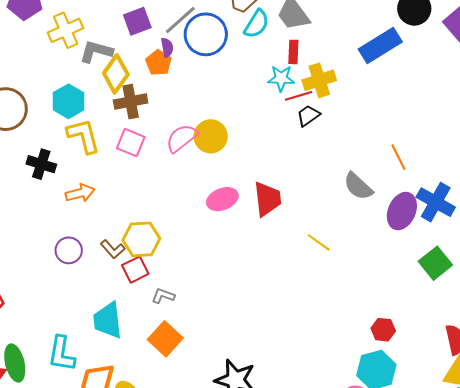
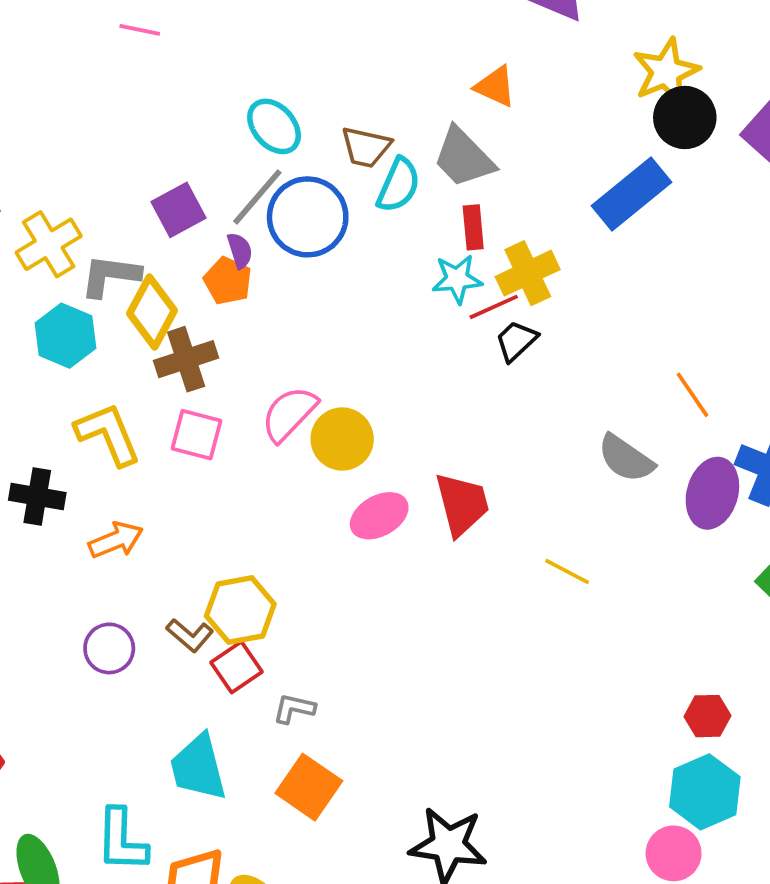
cyan hexagon: (69, 101) -> (65, 336), moved
yellow circle: (211, 136) -> (342, 439), moved

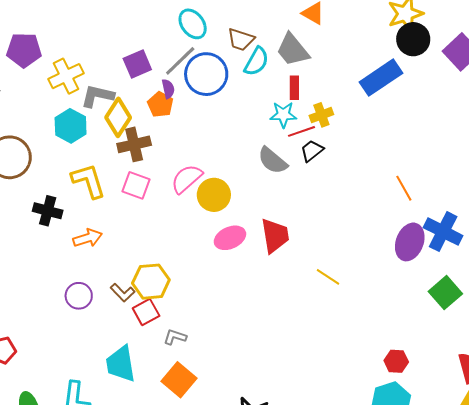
yellow cross: (528, 273) -> (321, 115), size x0.7
gray semicircle: (626, 458) -> (273, 161), moved

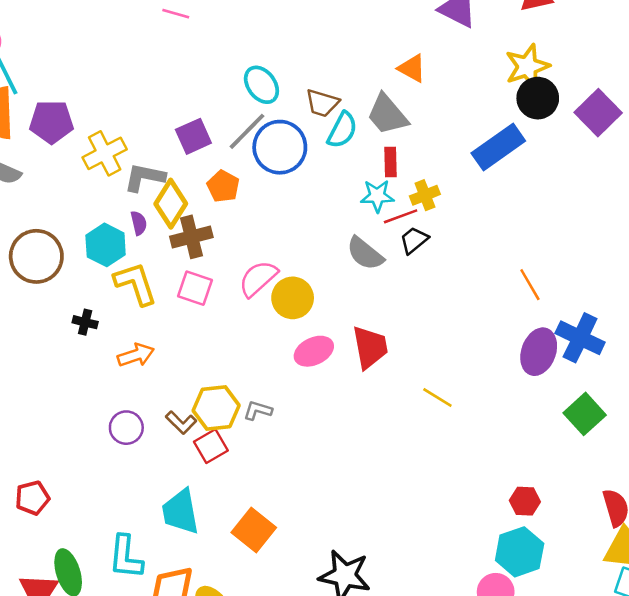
purple semicircle: (168, 89) -> (139, 223), moved
cyan hexagon: (71, 126) -> (106, 245), moved
black cross: (48, 211) -> (85, 322), size x0.7
gray L-shape: (175, 337) -> (258, 410), moved

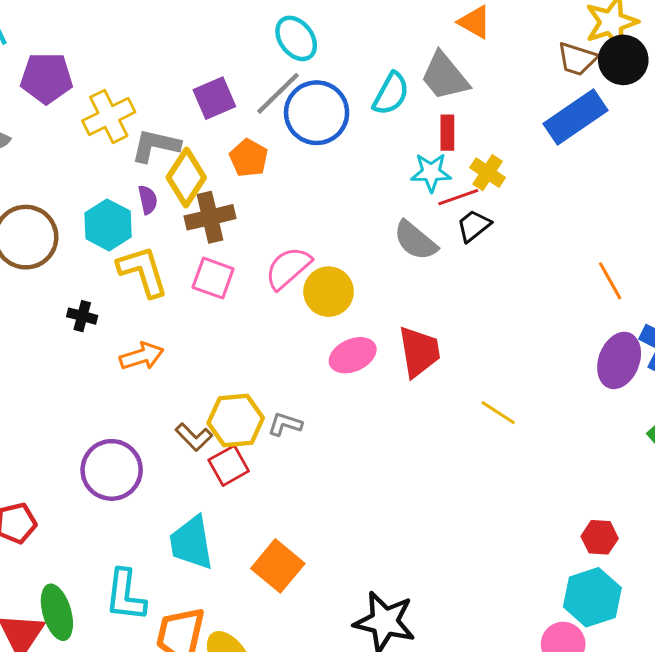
brown trapezoid: (322, 103) -> (577, 59), moved
yellow cross: (425, 195) -> (488, 173), turned -36
purple circle: (126, 428) -> (112, 470), moved, size x1.5

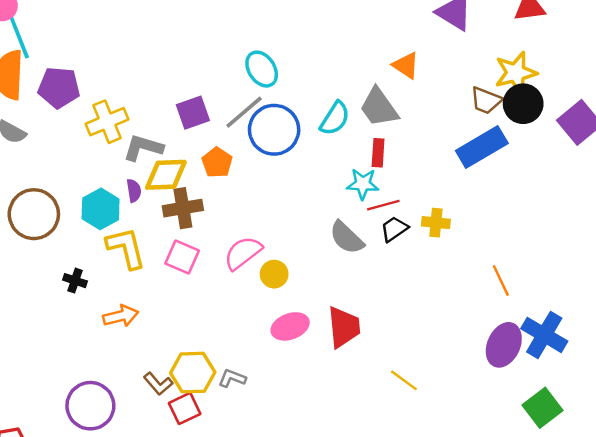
yellow cross: (488, 173) -> (436, 223), moved, turned -32
yellow diamond: (186, 177) -> (166, 175), turned 51
yellow circle: (329, 292) -> (274, 274), size x0.7

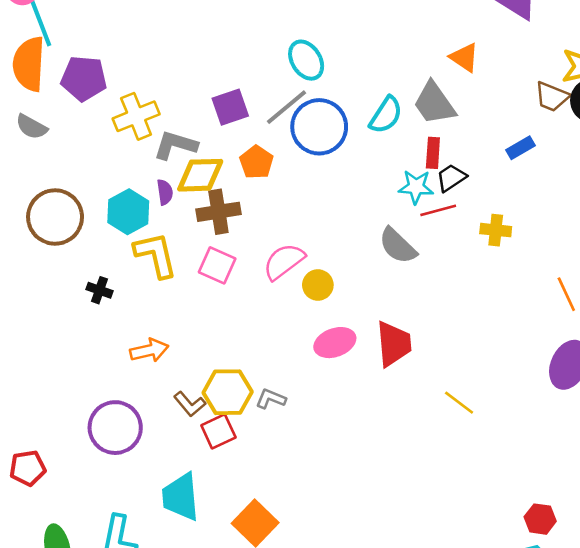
blue rectangle: (482, 147) -> (521, 148), moved, size x0.5
black trapezoid: (394, 229) -> (451, 178), moved
orange arrow: (121, 316) -> (149, 350), moved

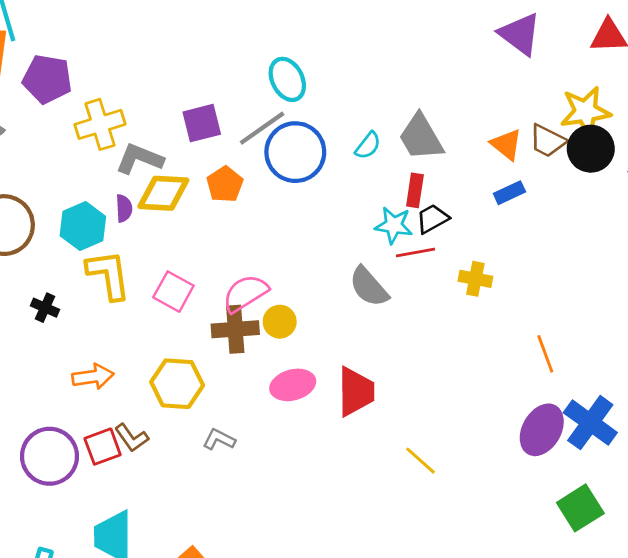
orange triangle: (464, 57) -> (506, 144), moved
cyan semicircle: (386, 115) -> (368, 145), size x0.7
brown cross: (218, 212) -> (235, 329), moved
yellow hexagon: (228, 392) -> (177, 384), moved
red square: (218, 431) -> (103, 447), moved

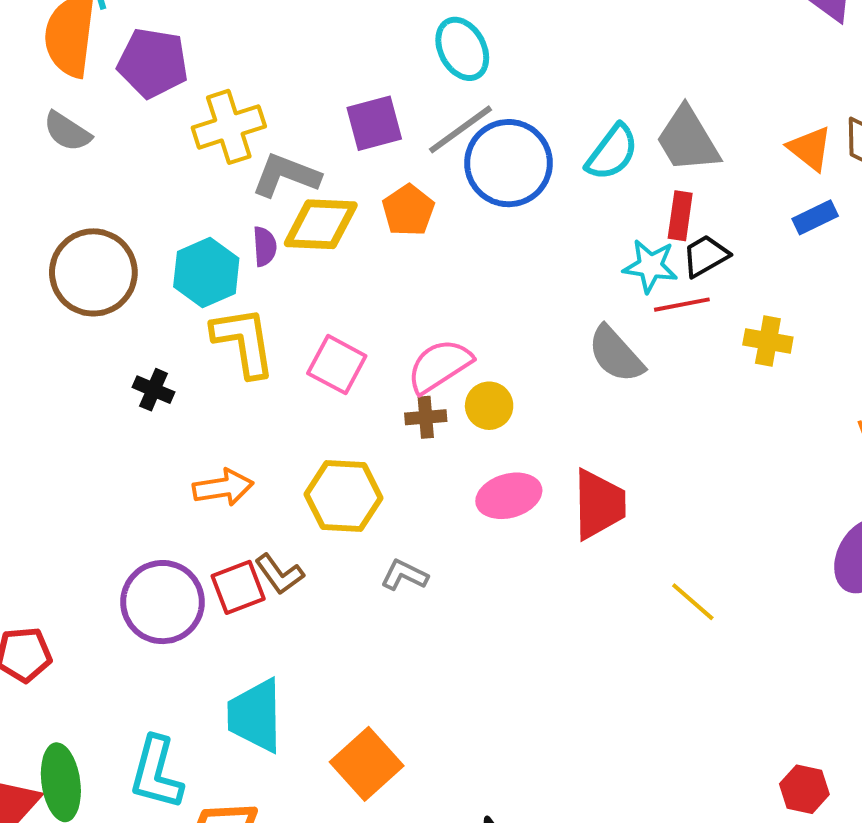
cyan ellipse: (287, 79) -> (462, 49), moved
cyan semicircle: (368, 145) -> (612, 152), size x1.4
brown cross: (235, 329) -> (426, 417), size x0.6

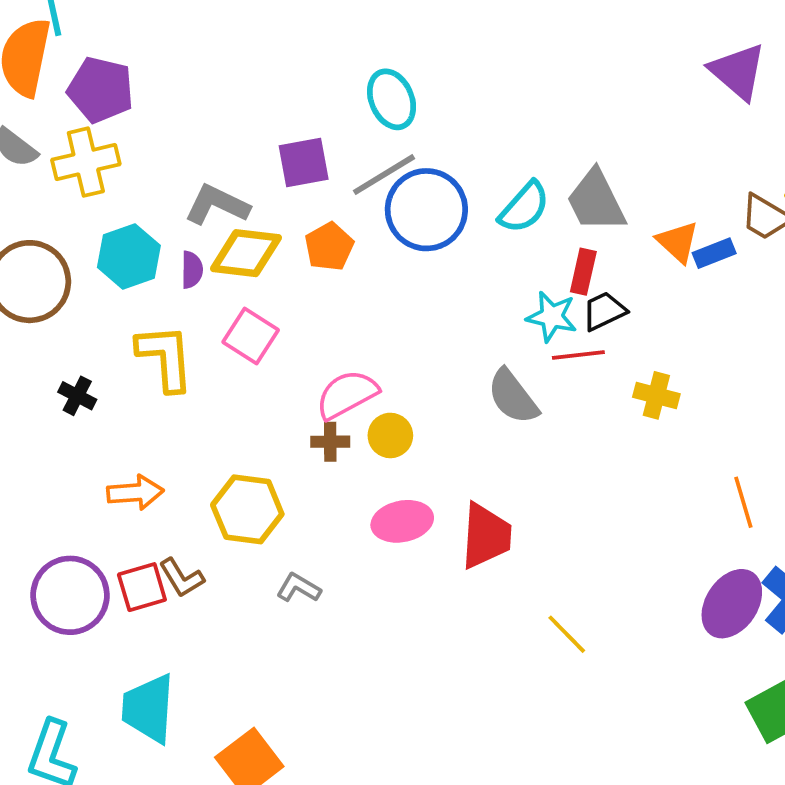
yellow cross: (229, 127) -> (86, 162), moved
orange triangle: (810, 148) -> (678, 242), moved
blue rectangle: (815, 217) -> (714, 253), moved
cyan hexagon: (206, 273) -> (129, 256), moved
pink square: (337, 365) -> (251, 336), moved

